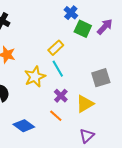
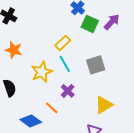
gray square: (101, 78) -> (96, 65), moved
yellow triangle: (85, 104) -> (104, 105), moved
orange line: (56, 116) -> (52, 108), moved

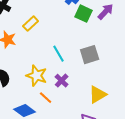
yellow rectangle: (63, 43) -> (31, 24), moved
yellow star: (42, 72) -> (37, 76), moved, turned -30

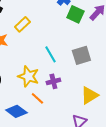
purple cross: (62, 81) -> (53, 81), turned 32

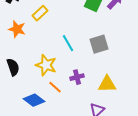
purple cross: (53, 81) -> (77, 77), moved
yellow triangle: (89, 95) -> (107, 84), turned 30

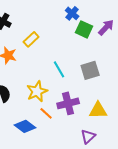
yellow star: (46, 65) -> (37, 91), turned 30
purple cross: (77, 77) -> (68, 103), size x1.5

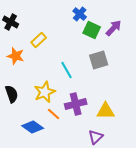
gray square: (90, 70) -> (99, 60), moved

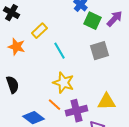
cyan line: (67, 70) -> (59, 51), moved
yellow star: (45, 92) -> (63, 83), moved, turned -30
purple cross: (76, 104) -> (76, 111), moved

